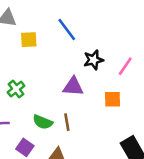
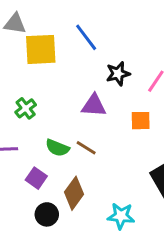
yellow square: (29, 40) -> (41, 49), size x1.6
brown line: (67, 122) -> (86, 148), turned -48

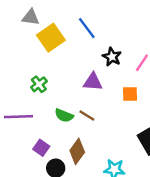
yellow square: (41, 49) -> (51, 38), turned -32
black star: (118, 74) -> (112, 57), turned -30
purple square: (36, 178) -> (41, 148), moved

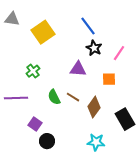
gray triangle: (31, 17) -> (12, 19), moved
blue line: (87, 28) -> (88, 26), moved
green semicircle: (64, 115) -> (54, 97), turned 42
brown diamond: (77, 151) -> (94, 107), moved

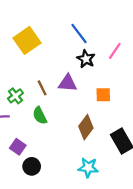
pink line: (119, 53) -> (115, 51), moved
green cross: (33, 71) -> (15, 96), moved
brown line: (73, 97) -> (42, 88), moved, turned 32

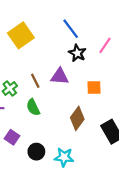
black circle: (32, 166) -> (36, 152), moved
cyan star: (88, 168) -> (64, 157), moved

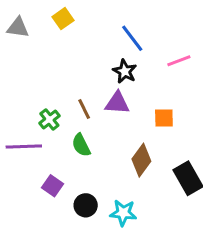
yellow square: (21, 35) -> (63, 19), moved, size x0.6
pink line: (105, 45) -> (179, 61), turned 35
black star: (77, 53) -> (125, 71), moved

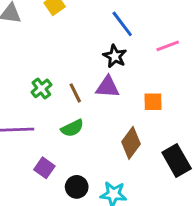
green cross: (49, 119) -> (41, 88), moved
green semicircle: (81, 145) -> (72, 128), turned -90

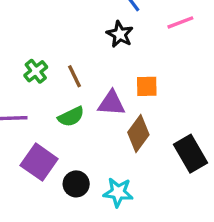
purple triangle: (108, 87) -> (111, 103), moved
orange square: (153, 102) -> (147, 86), moved
purple square: (44, 168) -> (39, 162), size x1.5

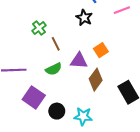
green cross: (36, 71) -> (39, 28), moved
orange square: (147, 86) -> (101, 50), turned -32

